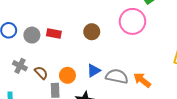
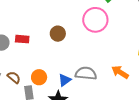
blue triangle: (94, 71) -> (65, 80), moved
orange arrow: (142, 80) -> (120, 72), moved

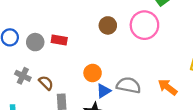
brown circle: (58, 34) -> (108, 25), moved
orange circle: (39, 77) -> (93, 73), moved

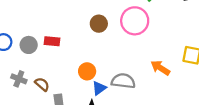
orange arrow: (168, 87) -> (160, 68), moved

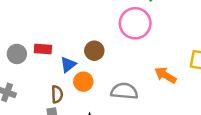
brown circle: (99, 24) -> (94, 51), moved
brown semicircle: (42, 84) -> (57, 94), moved, turned 49
blue triangle: (99, 88) -> (68, 65), moved

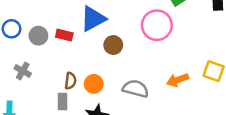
blue triangle: (68, 65) -> (93, 19), moved, size x1.6
orange arrow: (165, 75) -> (178, 80), turned -60
orange circle: (83, 82) -> (94, 84), moved

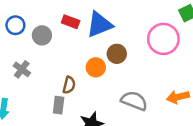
red rectangle: (64, 35) -> (71, 22), moved
orange circle: (94, 84) -> (96, 67), moved

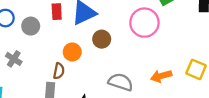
red rectangle: (71, 22) -> (57, 12), turned 70
orange circle: (96, 67) -> (72, 52), moved

